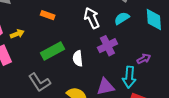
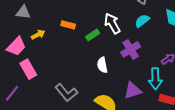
yellow arrow: (17, 34) -> (38, 35), moved
green rectangle: (53, 51) -> (93, 35), moved, size x0.6

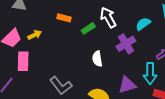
cyan semicircle: (142, 21) -> (143, 24), moved
yellow arrow: (38, 35) -> (35, 35), moved
pink rectangle: (28, 69) -> (23, 61), turned 30

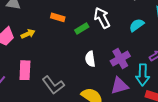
purple cross: (126, 44) -> (120, 59), moved
pink rectangle: (23, 61) -> (25, 70), moved

